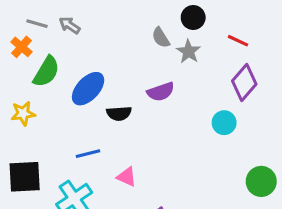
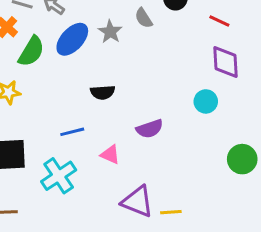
gray star: (189, 52) -> (110, 32), moved
purple diamond: (244, 82) -> (225, 62), turned -44
blue ellipse: (88, 89) -> (72, 39), moved
purple semicircle: (161, 92) -> (150, 129), moved

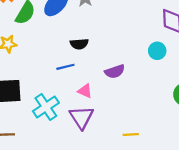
blue line: (72, 132) -> (65, 67), moved
purple triangle: (137, 202) -> (81, 117), moved, turned 35

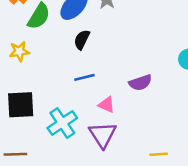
black semicircle: (79, 44) -> (82, 40), moved, turned 120

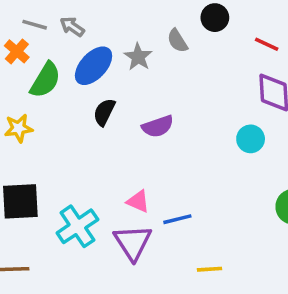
blue line: (84, 77) -> (177, 219), moved
purple semicircle: (140, 83) -> (158, 126), moved

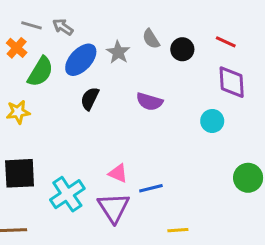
black circle: (215, 18) -> (182, 49), moved
purple semicircle: (158, 126) -> (149, 102), moved, turned 35

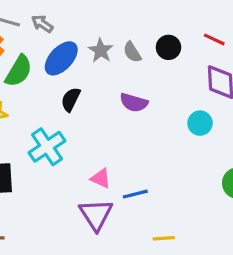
gray semicircle: (151, 39) -> (132, 52), moved
cyan cross: (67, 194) -> (47, 147), moved

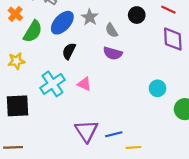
gray semicircle: (132, 52) -> (112, 30), moved
cyan circle: (200, 123) -> (158, 88), moved
pink triangle: (101, 178) -> (84, 84), moved
blue line: (135, 194) -> (114, 134), moved

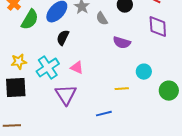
purple semicircle: (113, 53) -> (122, 43), moved
yellow star: (16, 61) -> (19, 62), moved
purple triangle: (86, 131) -> (66, 95), moved
yellow line: (133, 147) -> (122, 89), moved

